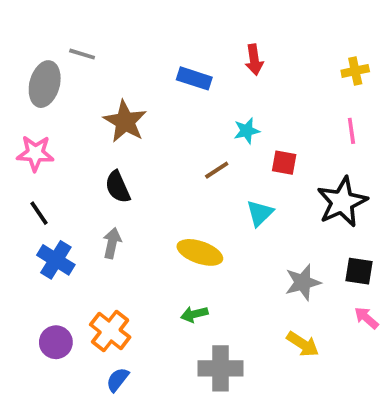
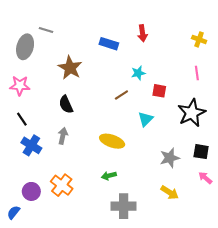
yellow cross: (355, 71) -> (199, 39), turned 32
blue semicircle: (118, 380) -> (14, 212), moved

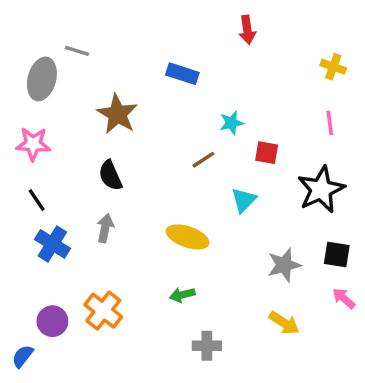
red arrow: (142, 33) -> (247, 30), moved
gray cross: (124, 206) -> (207, 346), size x0.7

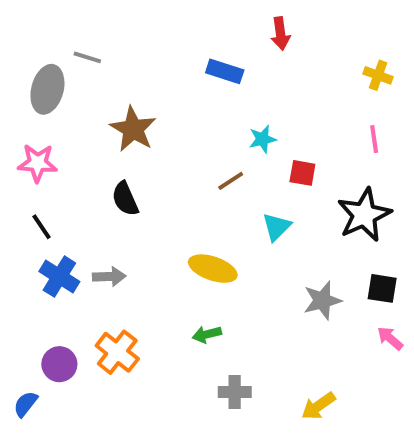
blue rectangle: (182, 74) -> (225, 71), moved
gray arrow: (105, 228) -> (109, 277), moved, turned 76
yellow arrow: (284, 323) -> (318, 406), moved, turned 112

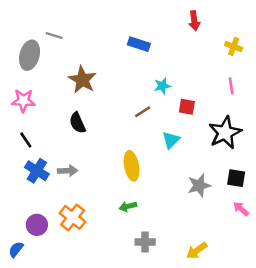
red arrow: (280, 34) -> (194, 21), moved
yellow ellipse: (213, 269) -> (132, 166), turned 60

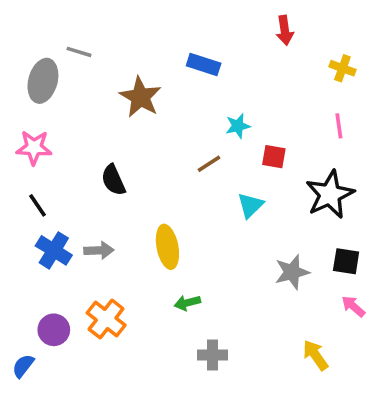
brown star: (82, 80) -> (140, 97), moved
yellow ellipse: (132, 166) -> (167, 247), moved
yellow arrow: (197, 251) -> (315, 355), moved, turned 90

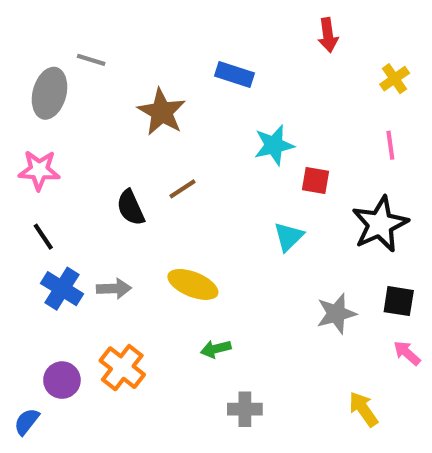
yellow cross: (342, 68) -> (395, 79), turned 35
cyan star: (238, 126) -> (274, 145), size x1.4
brown line: (209, 164) -> (183, 189), moved
yellow ellipse: (167, 247) -> (193, 284), turned -57

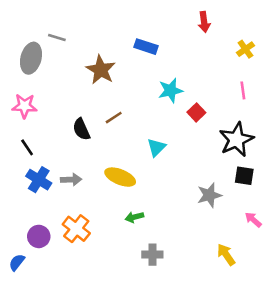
red square: (316, 181) -> (196, 112), turned 36
cyan triangle: (289, 237) -> (156, 147), moved
black square: (399, 301) -> (244, 176), moved

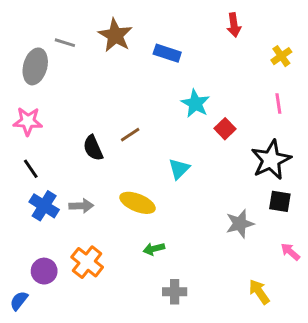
brown star: (101, 70) -> (115, 35), moved
cyan star: (171, 90) -> (195, 103), turned -30

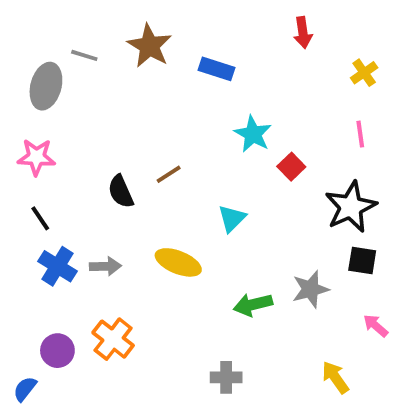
green arrow: (154, 249) -> (253, 305), moved, size x1.4

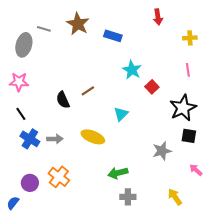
yellow cross: (364, 73) -> (190, 38), turned 32
green arrow: (253, 305) -> (118, 173), moved
gray cross: (226, 377) -> (128, 197), moved

